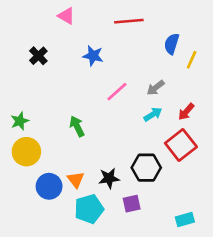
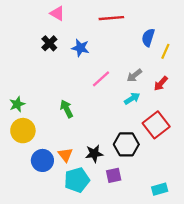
black cross: (38, 56) -> (49, 43), moved
red arrow: (186, 112) -> (161, 83), moved

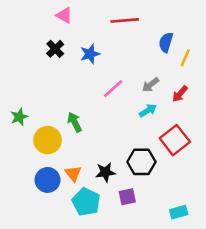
blue star: (80, 48) -> (90, 54), turned -30
yellow circle: (23, 131) -> (48, 140), moved
cyan pentagon: (77, 180) -> (86, 202), turned -30

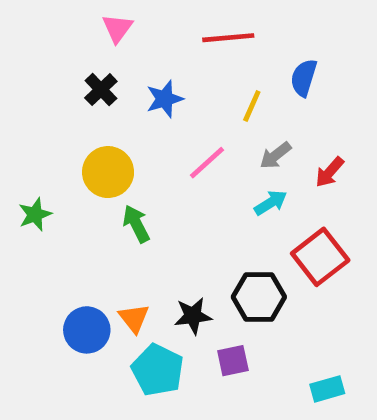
pink triangle: (64, 15) -> (117, 28), turned 36
yellow line: (185, 58) -> (252, 106), moved
yellow circle: (48, 140) -> (108, 172), moved

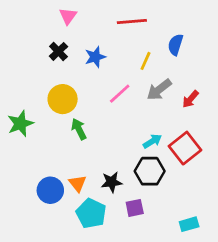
gray arrow: (275, 156) -> (159, 90), size x1.4
cyan arrow: (271, 203) -> (152, 141), moved
green star: (35, 214) -> (20, 124), size x1.4

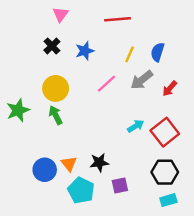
blue semicircle: (175, 45) -> (158, 52), moved
green arrow: (79, 129) -> (56, 115), moved
black hexagon: (150, 171) -> (165, 172), moved

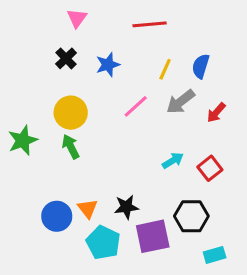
red square: (165, 132) -> (210, 168), size x0.7
black hexagon: (165, 172) -> (191, 216), moved
purple square: (120, 186) -> (153, 236), size x1.6

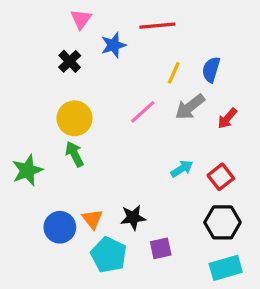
blue star: (108, 65) -> (114, 45), moved
green star: (23, 140) -> (27, 170), moved
black hexagon: (191, 216) -> (222, 222), moved
purple square: (153, 236) -> (161, 248), size x0.6
cyan rectangle: (215, 255) -> (226, 268), size x1.4

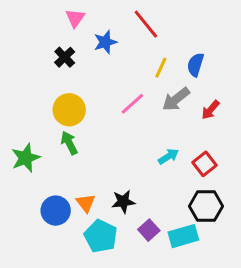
red line: (157, 26) -> (146, 24), turned 56
purple square: (161, 248) -> (149, 230), turned -30
cyan rectangle: (226, 268) -> (183, 236), moved

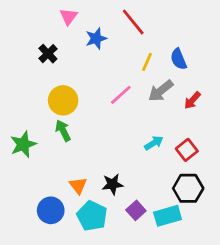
black cross: (65, 57) -> (48, 54), moved
blue semicircle: (195, 65) -> (179, 59), turned -40
blue circle: (56, 211) -> (51, 210), moved

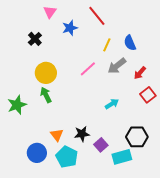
red square: (187, 150) -> (148, 95), moved
purple square: (136, 210) -> (101, 145), moved

